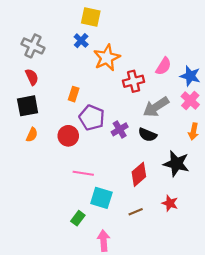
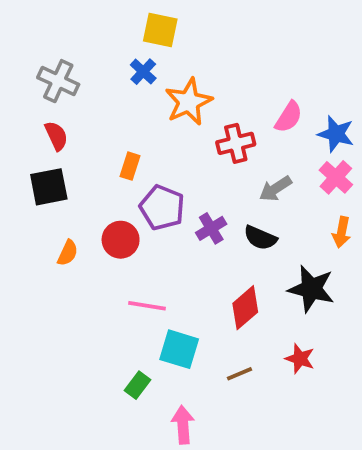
gray arrow: (156, 107) -> (275, 189), size x0.7
orange semicircle: (32, 135) -> (68, 253), moved

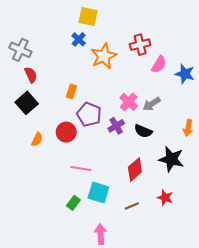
gray cross: (58, 81) -> (20, 50), moved
red cross: (236, 143) -> (140, 45), moved
pink cross: (336, 177) -> (129, 102), moved
black square: (49, 187) -> (27, 103), turned -30
green rectangle: (138, 385) -> (73, 203), moved

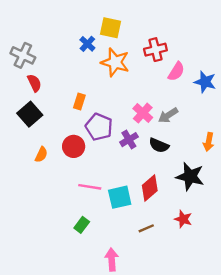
yellow square: (88, 17) -> (110, 28), moved
orange star: (104, 56) -> (115, 62), turned -30
cyan square: (98, 192) -> (120, 197), moved, turned -30

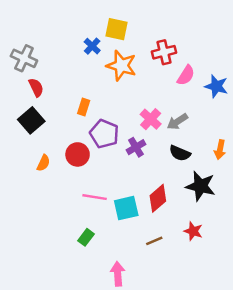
black semicircle: (159, 145) -> (180, 153), moved

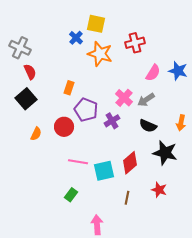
pink semicircle: (186, 75) -> (153, 73), moved
brown line: (154, 241) -> (127, 198), turned -56

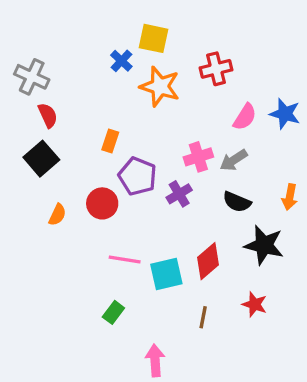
pink cross: (124, 98) -> (198, 157), turned 30

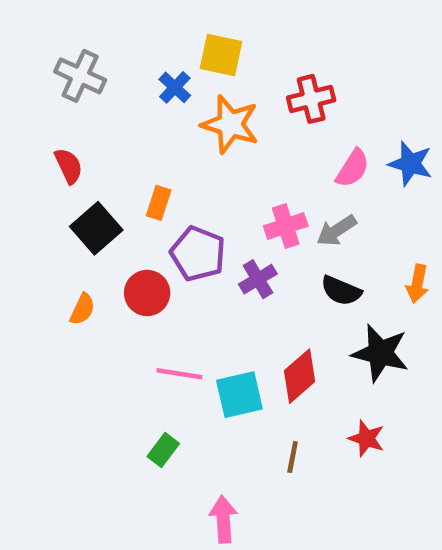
gray cross: (32, 77) -> (80, 76), moved
black square: (41, 159) -> (96, 228), moved

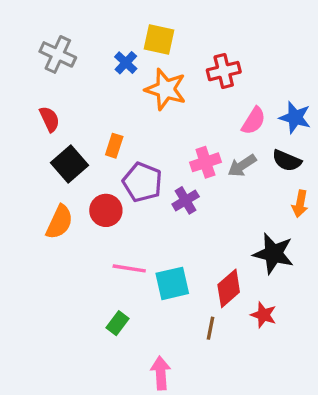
black semicircle: (341, 291) -> (287, 161), moved
orange semicircle: (82, 309) -> (59, 222), size x1.5
red diamond: (300, 376) -> (229, 288), moved

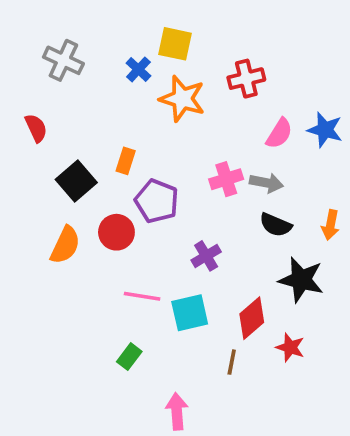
red semicircle: (49, 119) -> (36, 128), moved
black semicircle: (287, 161) -> (276, 225), moved
gray arrow: (242, 166) -> (266, 183), turned -136
purple cross: (186, 200) -> (206, 256), moved

